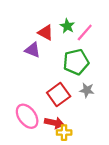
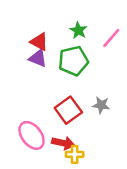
red triangle: (46, 33) -> (39, 42), moved
pink line: (85, 33) -> (111, 38), moved
green pentagon: (76, 62) -> (73, 61), moved

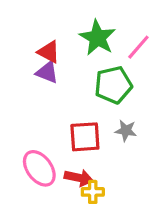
green star: (78, 30) -> (98, 38), size x1.6
green pentagon: (73, 61) -> (113, 85), moved
red square: (68, 110) -> (85, 137), turned 32

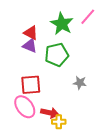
pink line: (138, 47) -> (88, 17), moved
green pentagon: (113, 85) -> (57, 55), moved
red square: (85, 137) -> (31, 85), moved

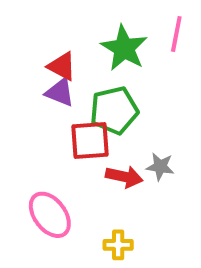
pink line: (88, 17) -> (176, 34), turned -30
red square: (31, 85) -> (90, 141), moved
red arrow: (50, 113) -> (124, 177), moved

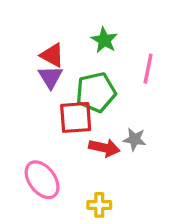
pink line: (176, 34) -> (148, 69), moved
green star: (124, 48) -> (104, 40), size x0.7
purple triangle: (60, 92) -> (50, 77), turned 36

